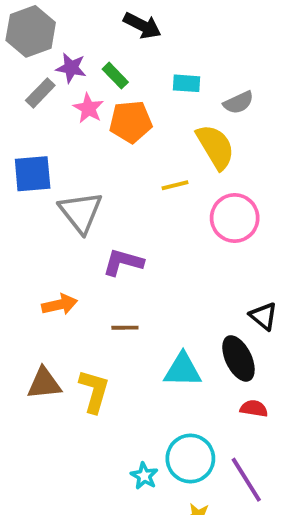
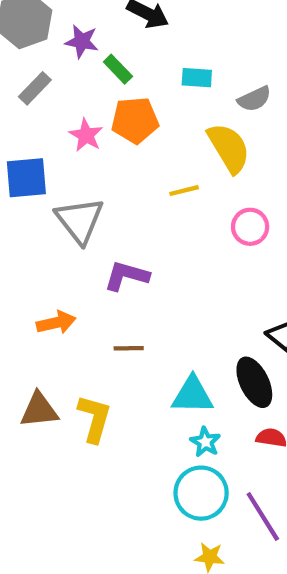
purple star: (71, 68) -> (82, 41), moved
pink star: (88, 108) -> (86, 135), moved
pink circle: (235, 218) -> (250, 227), size x0.7
cyan star: (144, 476) -> (205, 442), moved

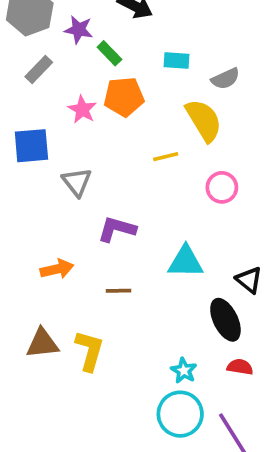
gray triangle: (80, 220) -> (77, 182), size x0.7
cyan triangle: (193, 395) -> (186, 262), moved

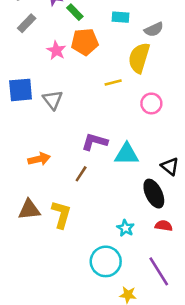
yellow semicircle: (204, 120) -> (139, 58), turned -132
blue square: (31, 146) -> (21, 90), moved
purple L-shape: (117, 229) -> (95, 142), moved
brown line: (119, 291) -> (81, 174), turned -56
cyan circle: (180, 414) -> (106, 261), moved

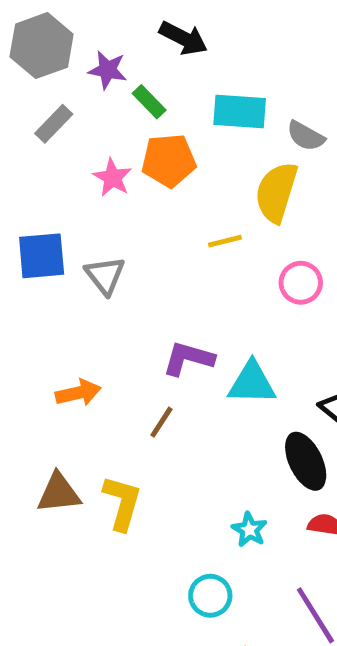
cyan rectangle: (121, 17) -> (240, 112), size x1.5
gray semicircle: (154, 29) -> (306, 136), turned 54
cyan circle: (106, 261) -> (210, 596), size x0.7

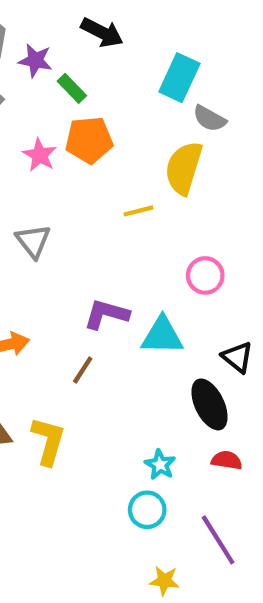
cyan rectangle: (240, 112) -> (179, 78), moved, turned -69
pink circle: (301, 283) -> (205, 275), moved
cyan circle: (210, 596) -> (147, 510), moved

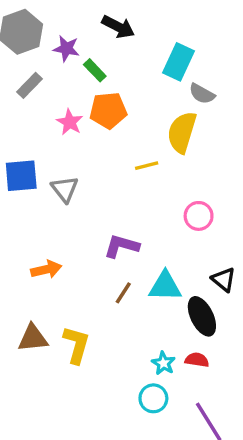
cyan triangle: (162, 336) -> (165, 286), moved
brown line: (83, 370) -> (123, 293), moved
red semicircle: (227, 460) -> (197, 360), moved

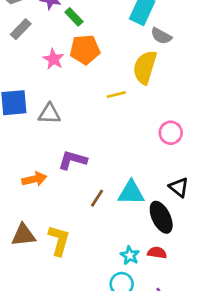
gray triangle: (65, 189) -> (49, 114), turned -50
pink circle: (199, 216) -> (171, 133), moved
purple L-shape: (122, 246) -> (73, 160), moved

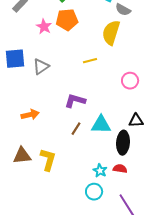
yellow line: (116, 95) -> (90, 61), moved
gray triangle: (49, 114) -> (41, 67), turned -36
purple L-shape: (73, 160) -> (75, 101), moved
black triangle: (179, 187) -> (136, 121), turned -42
black ellipse: (161, 217) -> (123, 143), turned 30

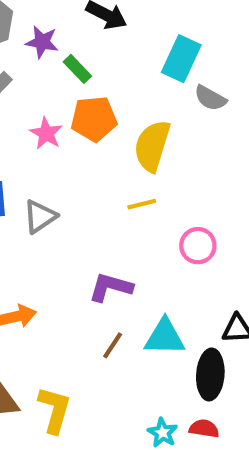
yellow semicircle: (111, 33) -> (152, 146), moved
pink circle: (130, 81) -> (198, 246), moved

